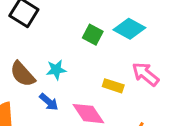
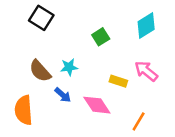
cyan diamond: (129, 29) -> (146, 25), moved, turned -60
green square: (93, 35) -> (101, 37), turned 30

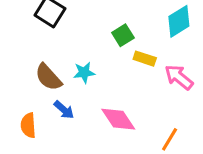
yellow rectangle: (118, 81) -> (145, 59), moved
blue arrow: (63, 95) -> (64, 110), moved
orange semicircle: (24, 110) -> (28, 125), size x0.7

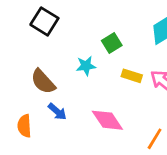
yellow rectangle: (145, 59) -> (132, 76), moved
cyan star: (84, 73) -> (86, 66), moved

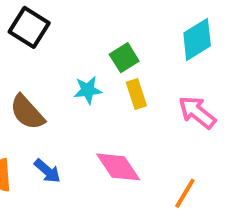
yellow rectangle: (132, 76) -> (136, 94), moved, turned 54
blue arrow: (57, 112) -> (47, 171), moved

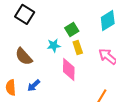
pink diamond: (118, 167) -> (69, 69), moved, turned 35
blue arrow: (47, 171) -> (34, 85), turned 96

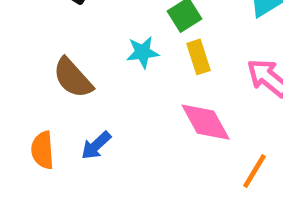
pink diamond: (69, 69) -> (206, 122), moved, turned -30

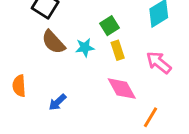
brown semicircle: (73, 78) -> (53, 42), moved
orange semicircle: (43, 150) -> (19, 86), moved

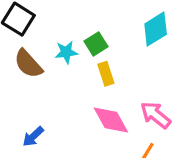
cyan star: (85, 47) -> (66, 52), moved
pink arrow: (159, 63) -> (156, 115), moved

